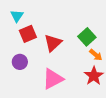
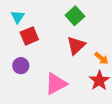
green square: (87, 37) -> (75, 16), moved
red triangle: (53, 43) -> (76, 46), moved

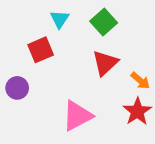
cyan triangle: (18, 17) -> (60, 19), moved
purple circle: (21, 66) -> (17, 88), moved

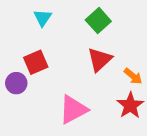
cyan triangle: (60, 19) -> (43, 18), moved
red square: (41, 50) -> (36, 62), moved

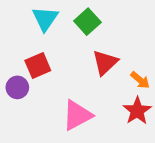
cyan triangle: (43, 18) -> (45, 19), size x1.4
green square: (98, 21) -> (87, 22), moved

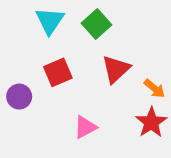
red square: (38, 65) -> (58, 72), moved
pink triangle: (77, 115) -> (85, 127), size x0.7

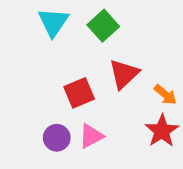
red square: (58, 72) -> (79, 93), moved
purple circle: (19, 97) -> (57, 138), moved

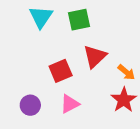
green square: (103, 26) -> (79, 20), turned 30
purple circle: (57, 138) -> (30, 105), moved

